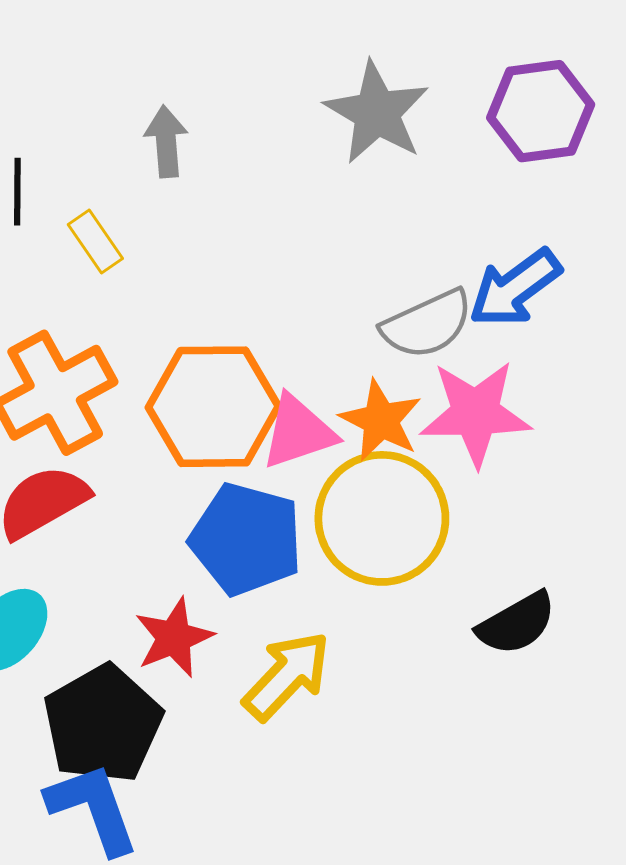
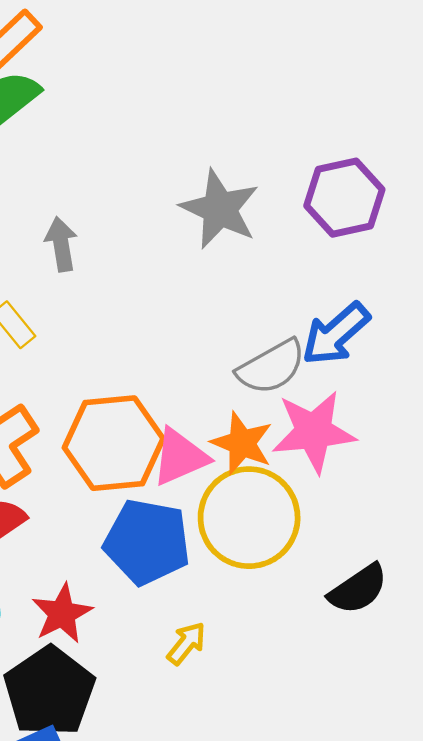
red star: (174, 638) -> (62, 614), moved
yellow arrow: (287, 676) -> (186, 643), size x0.6

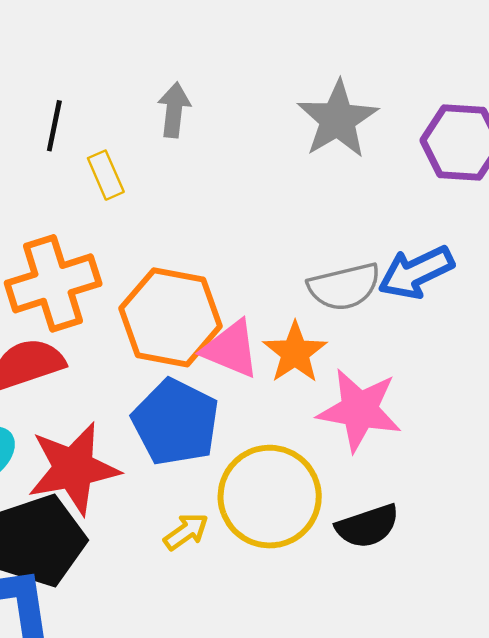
pink star: (314, 432) -> (359, 410), moved
pink triangle: (180, 457) -> (231, 349), turned 30
yellow circle: (249, 518) -> (270, 497), moved
red star: (62, 614) -> (73, 469), size x1.5

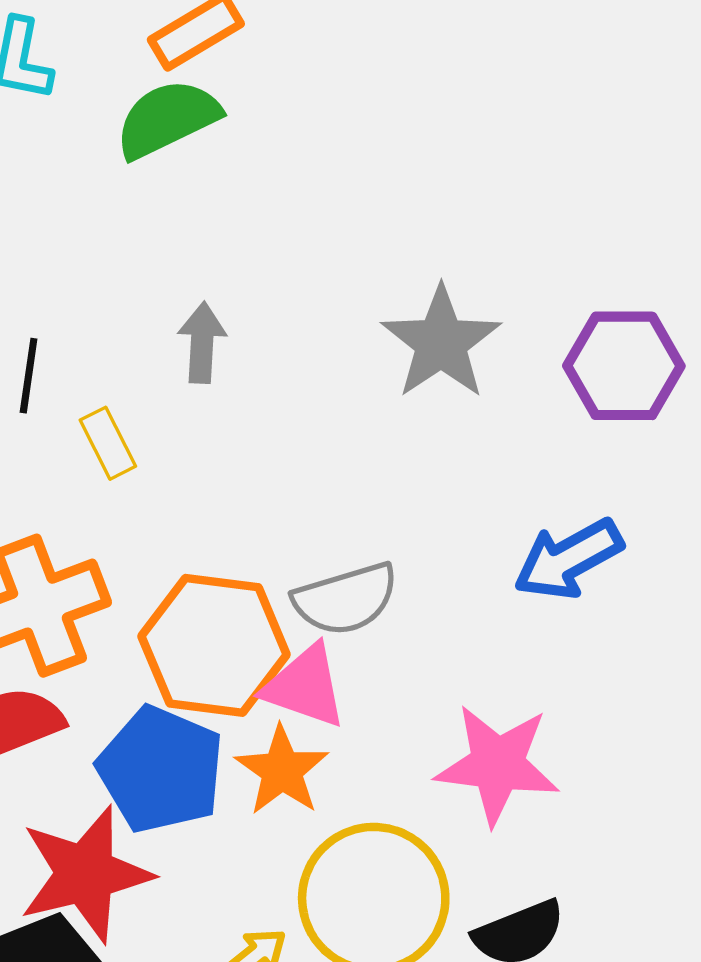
gray semicircle: (344, 287) -> (346, 599), moved
orange star: (295, 353) -> (282, 771), moved
blue pentagon: (176, 422) -> (161, 770), moved

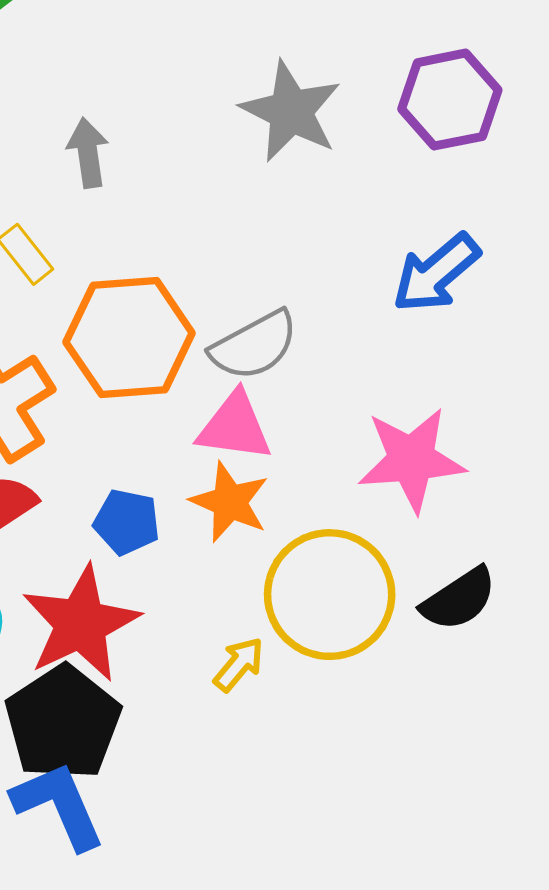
orange hexagon: (214, 645) -> (129, 338), moved
blue pentagon: (161, 770) -> (127, 522), size x0.6

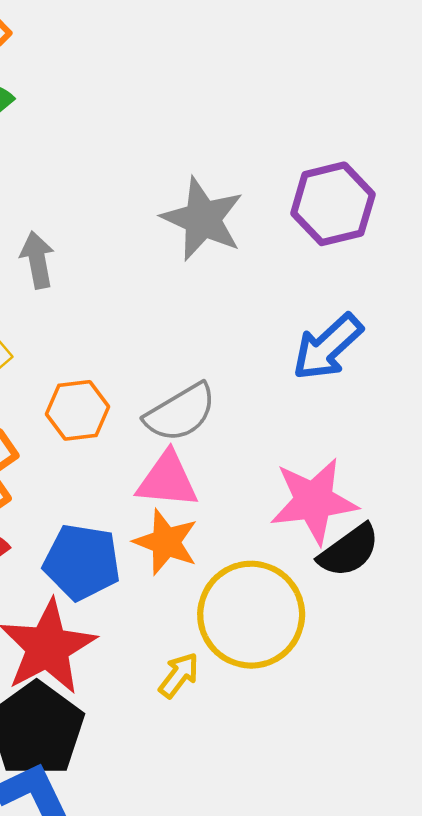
orange hexagon: (129, 338) -> (77, 410), size x0.6
blue pentagon: (127, 522) -> (82, 562), size x1.4
black semicircle: (459, 599) -> (349, 551), moved

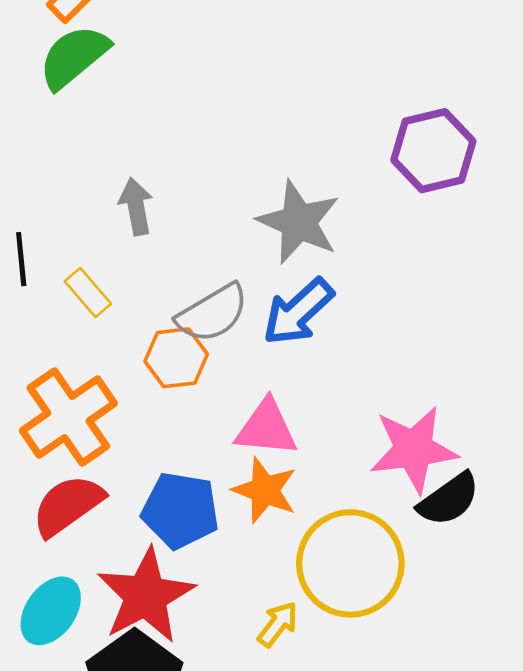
gray star: (203, 219) -> (299, 222), moved
blue arrow: (328, 347) -> (298, 312), moved
gray semicircle: (180, 413) -> (212, 313), moved

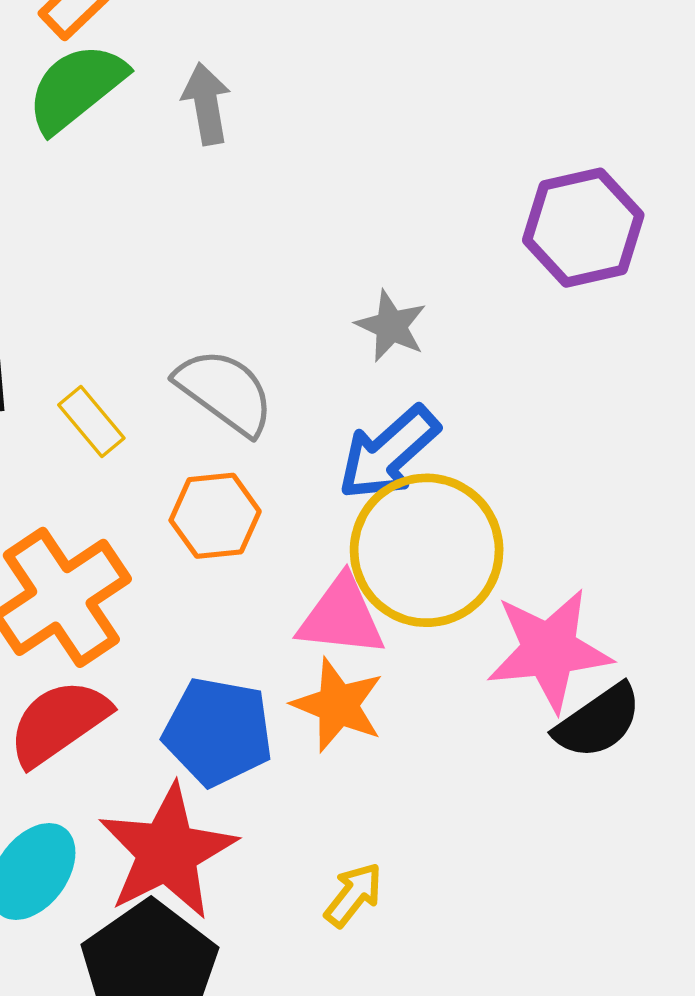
gray arrow: (136, 206) -> (206, 104), moved
gray star: (299, 222) -> (391, 326), size x0.6
gray semicircle: (212, 313) -> (225, 392), moved, turned -114
yellow circle: (350, 563) -> (427, 550), moved

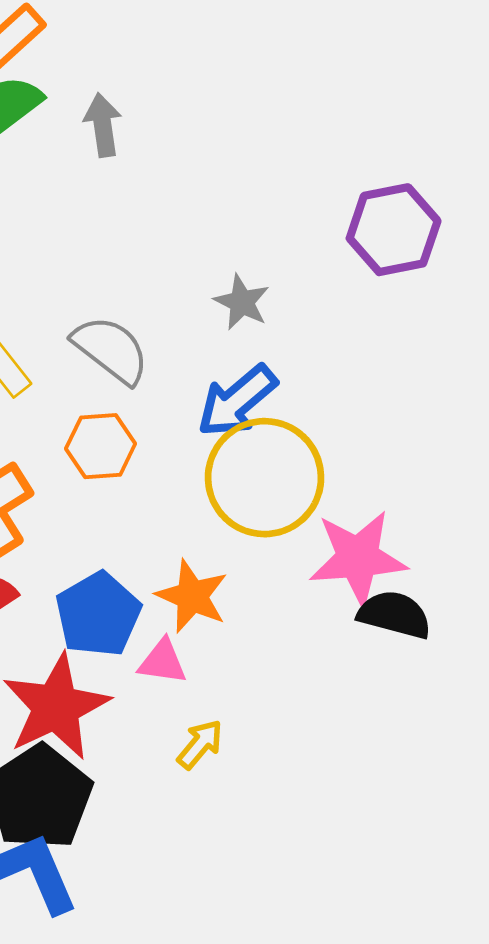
pink triangle: (341, 617) -> (162, 662), moved, size x0.7
black semicircle: (598, 721) -> (394, 615), turned -132
blue pentagon: (218, 732) -> (98, 614), turned 30

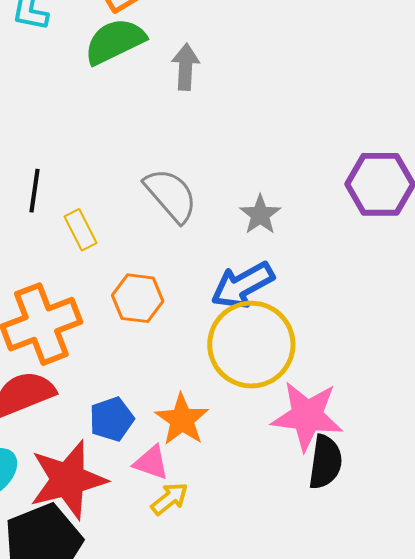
gray semicircle: (111, 350) -> (171, 195), moved
blue pentagon: (98, 614) -> (112, 419), size x0.7
black semicircle: (394, 615) -> (325, 462), turned 72
yellow arrow: (200, 744) -> (169, 499), moved

